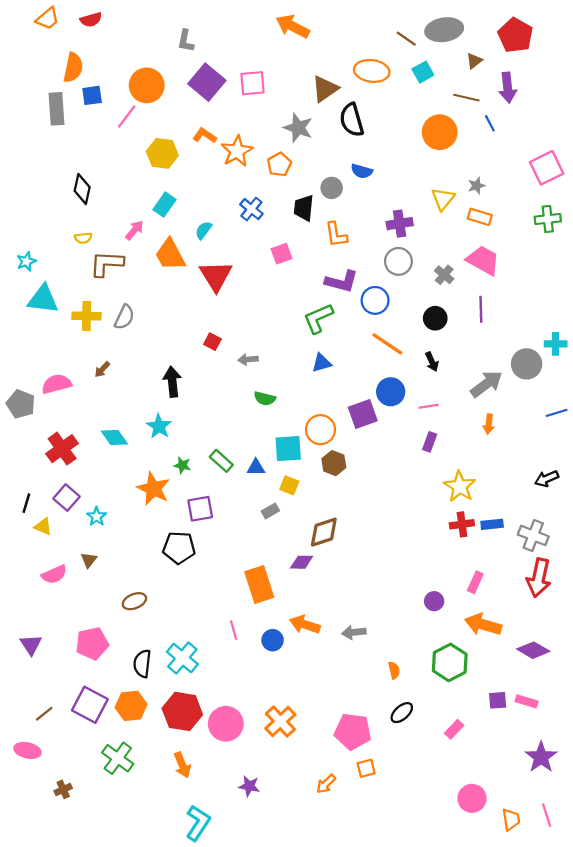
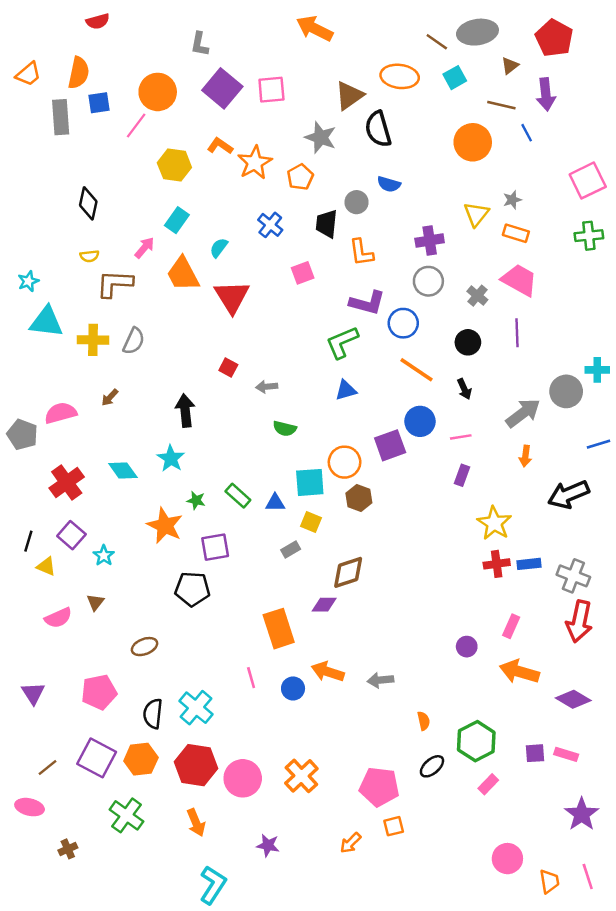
orange trapezoid: (48, 19) -> (28, 74), moved
black arrow: (547, 479) -> (569, 494), moved, size x1.6
green hexagon: (450, 662) -> (476, 741), moved

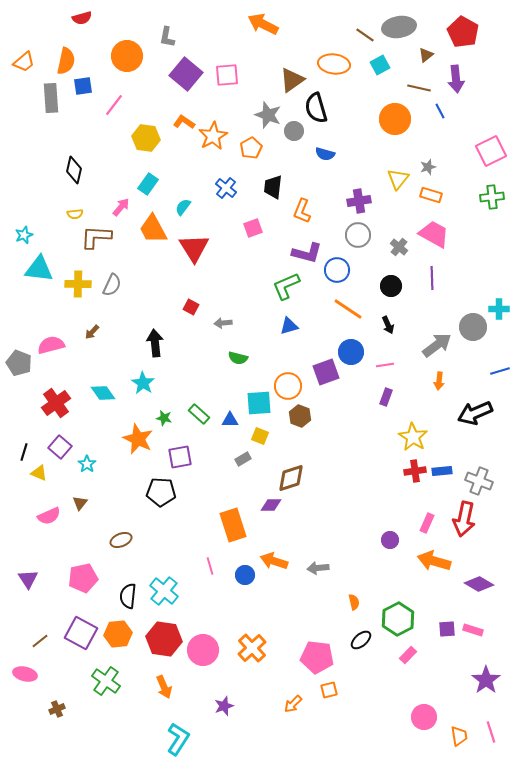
orange circle: (158, 92) -> (127, 56), moved
gray circle: (357, 202) -> (294, 131), moved
orange L-shape: (361, 252) -> (302, 211), turned 30
red arrow: (579, 621) -> (464, 519), moved
purple star: (268, 845) -> (224, 706), turned -30

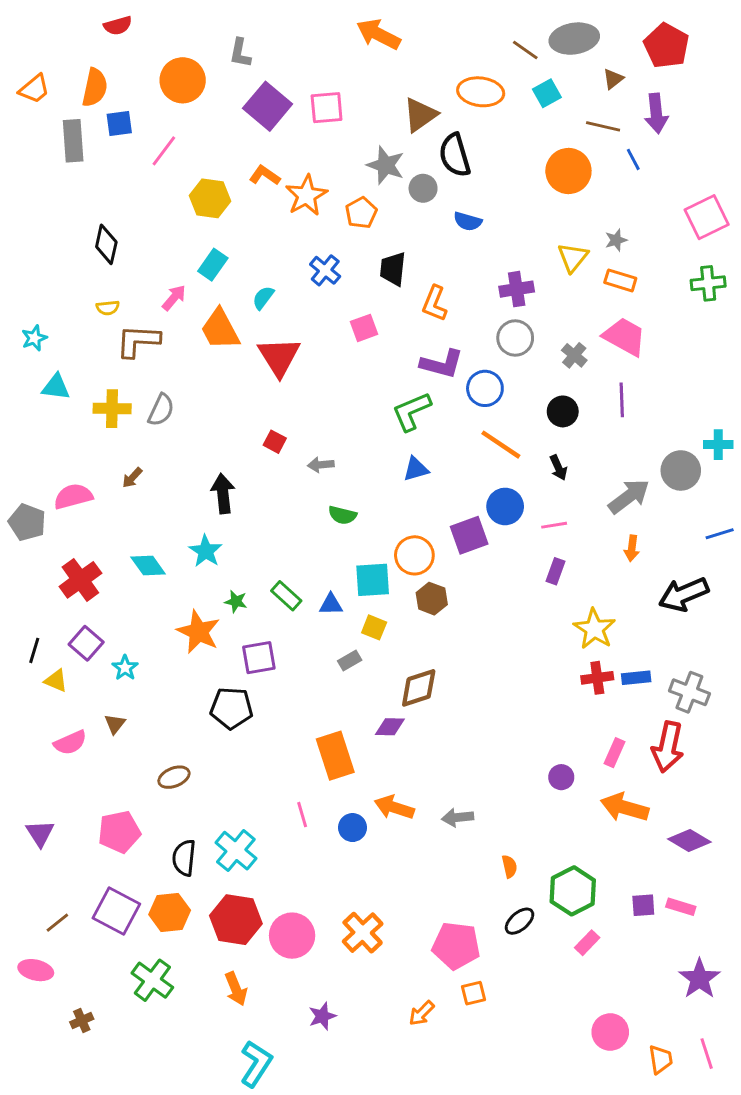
cyan triangle: (39, 269) -> (56, 387), size x0.7

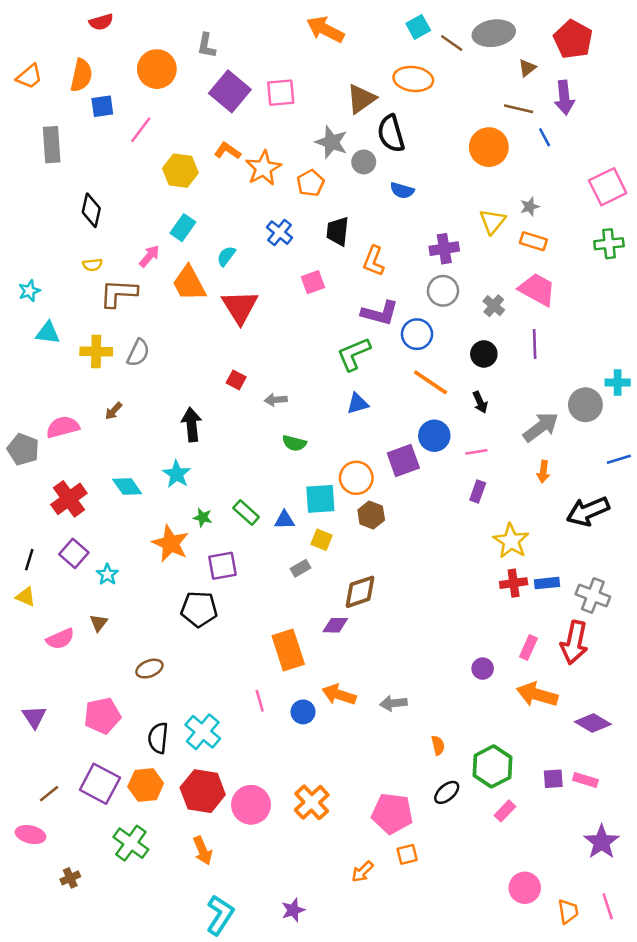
cyan square: (547, 93) -> (418, 27), moved
gray rectangle: (73, 141) -> (52, 145), moved
yellow triangle: (56, 681) -> (26, 597), moved
purple star: (322, 1016) -> (293, 910), moved

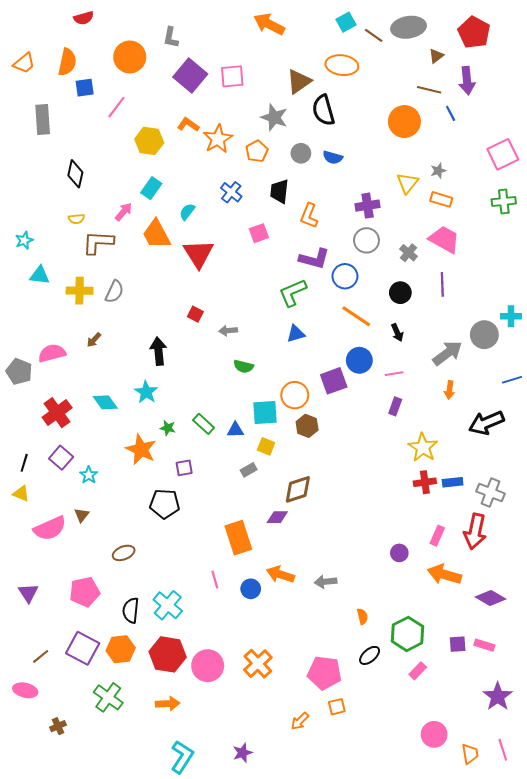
gray circle: (364, 162) -> (301, 153), moved
purple square: (223, 566) -> (184, 468), size x0.7
pink semicircle: (60, 639) -> (50, 528), size x1.4
orange arrow: (203, 851) -> (168, 704), turned -70

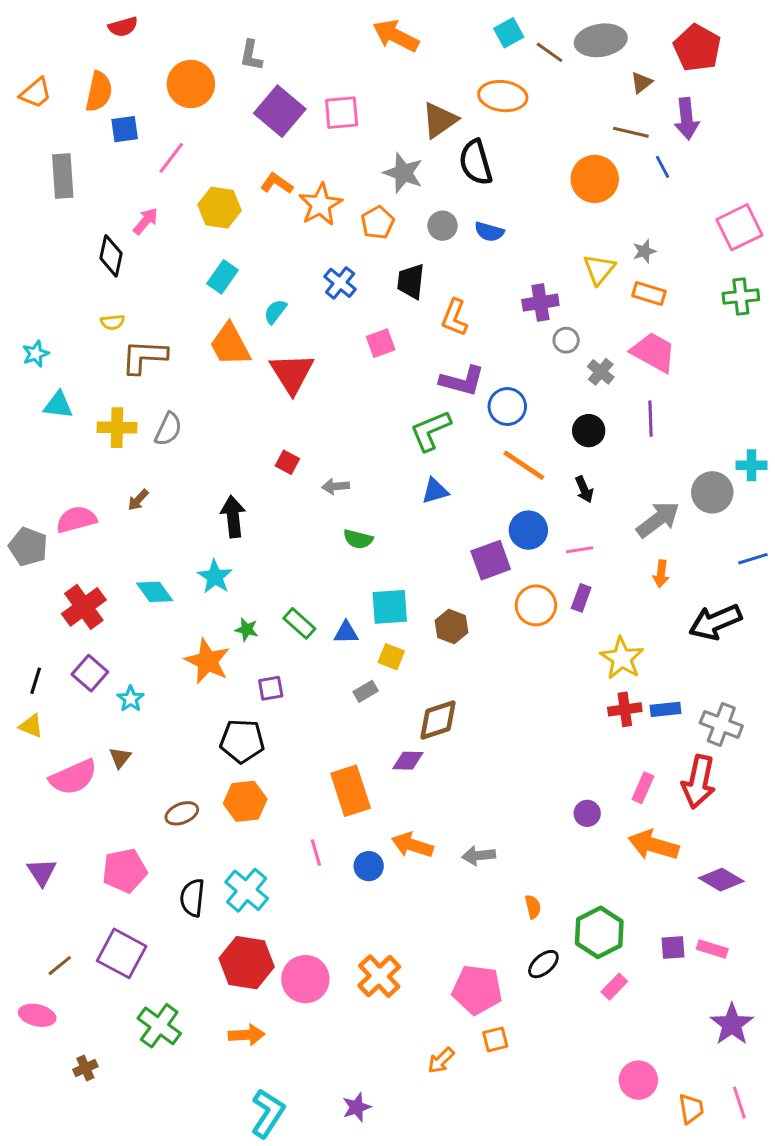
pink arrow: (124, 212) -> (146, 221), moved
gray circle: (366, 240) -> (566, 340), moved, size x0.7
orange circle: (295, 395) -> (536, 605), moved
orange hexagon: (121, 649) -> (245, 801), moved

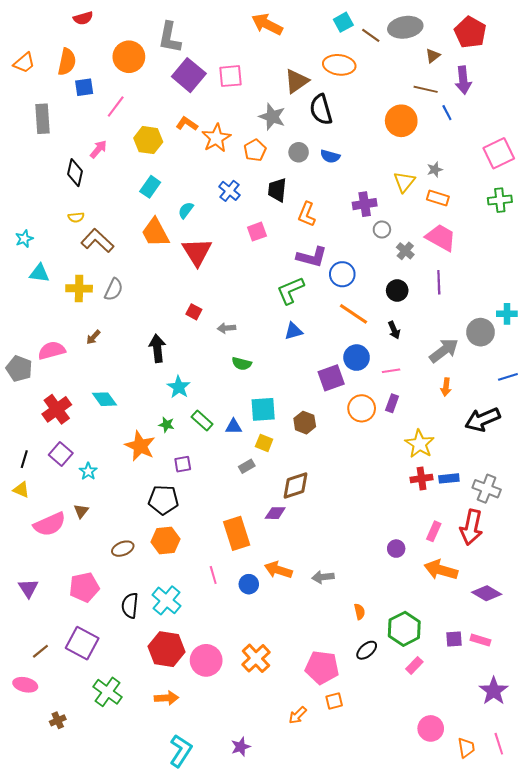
gray L-shape: (251, 55) -> (170, 37), size x1.5
brown L-shape: (144, 357) -> (97, 241), turned 40
cyan star: (215, 577) -> (179, 387), moved

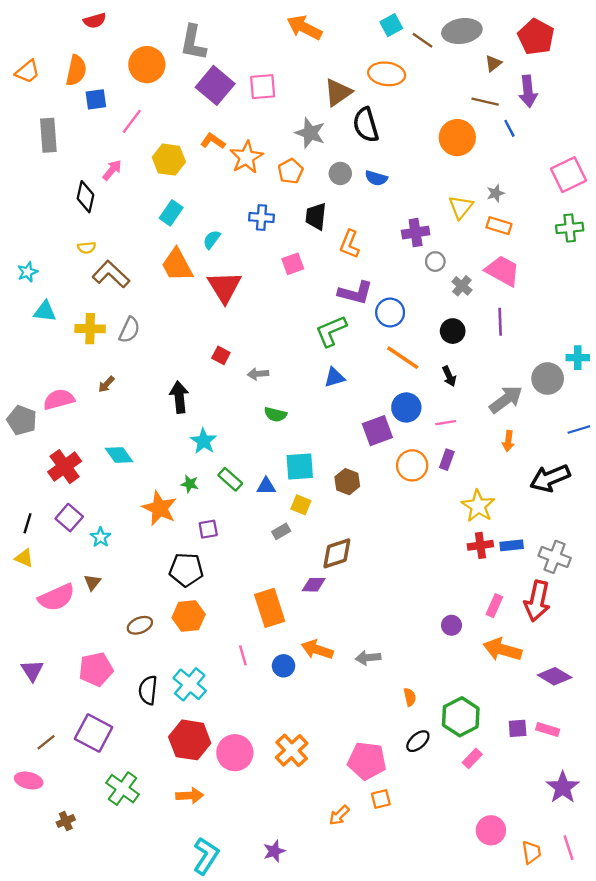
blue cross: (229, 191) -> (262, 218), turned -35

